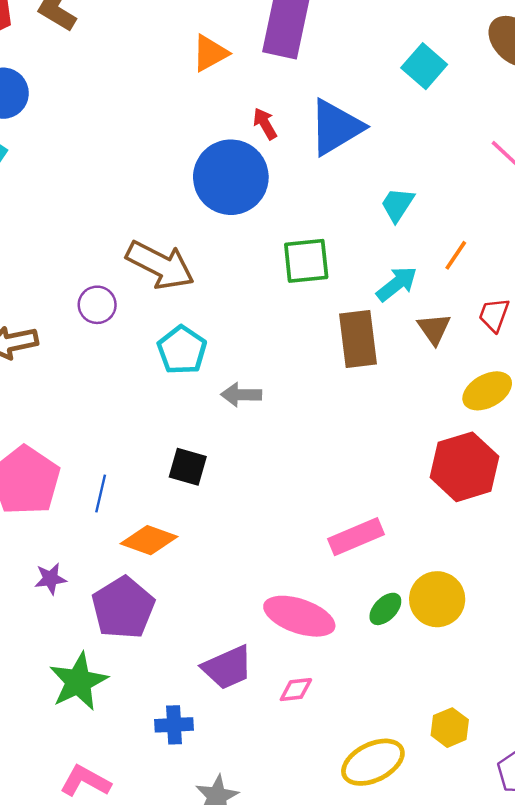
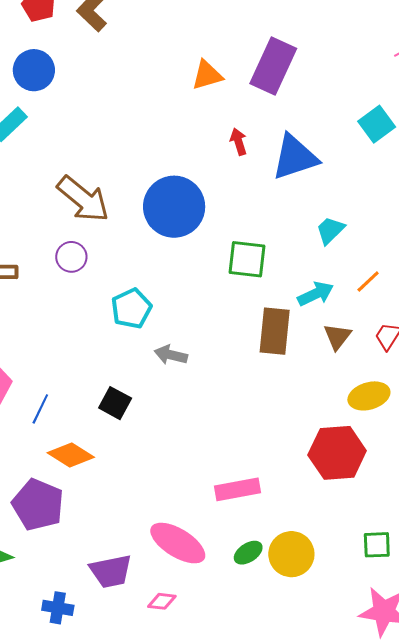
blue circle: (231, 177) -> (174, 207), moved
brown arrow: (160, 265) -> (83, 199), moved
purple pentagon: (123, 608) -> (38, 505), turned -30

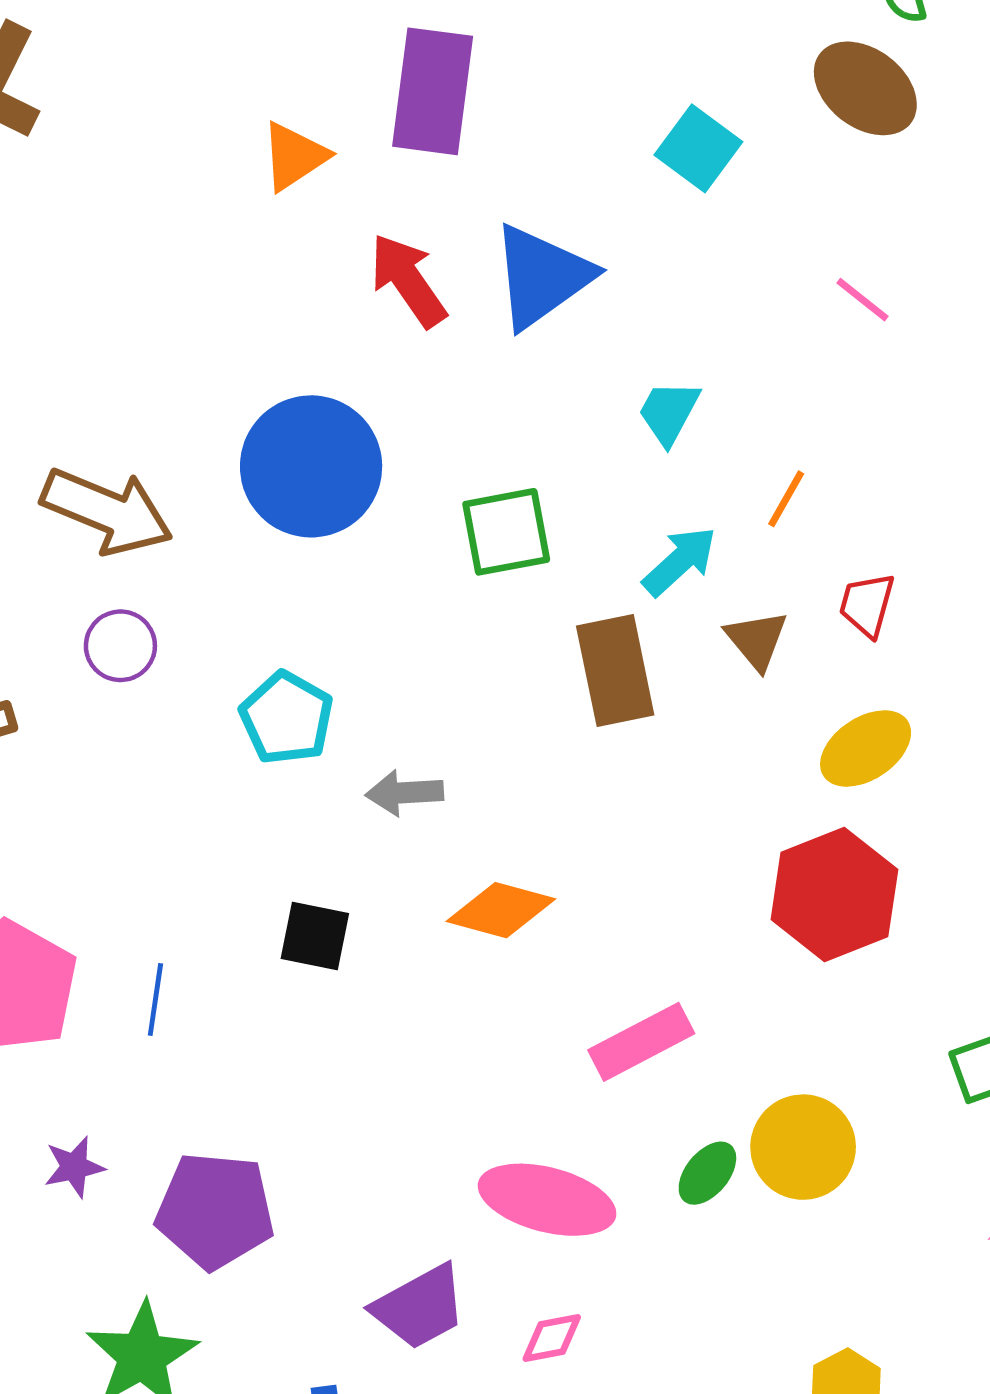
red arrow: (239, 142) -> (408, 280), size x1.6
orange diamond: (71, 455) -> (501, 910), moved

